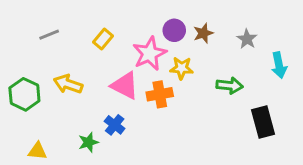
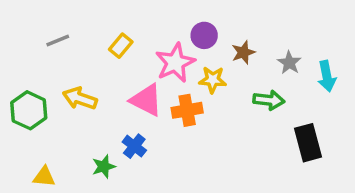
brown star: (203, 33) -> (243, 52), moved
gray star: (247, 39) -> (289, 63), moved

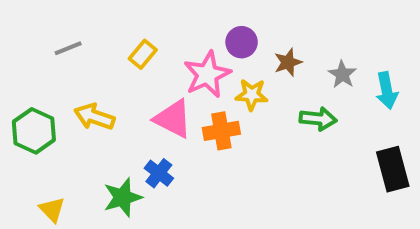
black rectangle: (308, 143) -> (393, 169), moved
green star: (104, 167) -> (123, 197), size x1.4
yellow triangle: (44, 177) -> (52, 209), turned 40

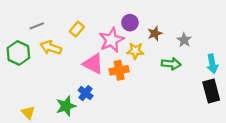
cyan arrow: (387, 91) -> (212, 64), moved
yellow arrow: (94, 117) -> (51, 48), moved
green hexagon: (34, 131) -> (18, 53), moved

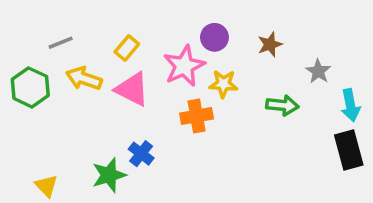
brown star: (155, 33) -> (270, 44), moved
gray star: (184, 40) -> (318, 71), moved
pink triangle: (93, 64) -> (132, 89), moved

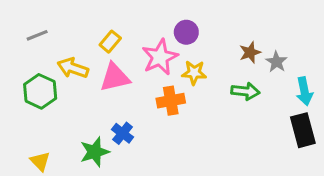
gray line: (61, 43) -> (37, 35), moved
brown star: (270, 44) -> (250, 52), moved
green hexagon: (30, 87) -> (40, 91), moved
pink triangle: (132, 89) -> (115, 77), turned -40

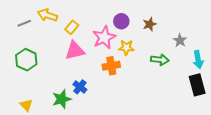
brown star: (250, 52) -> (150, 24), moved
yellow arrow: (73, 68) -> (48, 15), moved

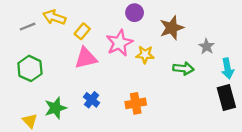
purple circle: (121, 21) -> (135, 13), moved
brown star: (150, 24) -> (172, 28), size x1.5
orange cross: (111, 66) -> (136, 103), moved
green star: (62, 99) -> (55, 108), moved

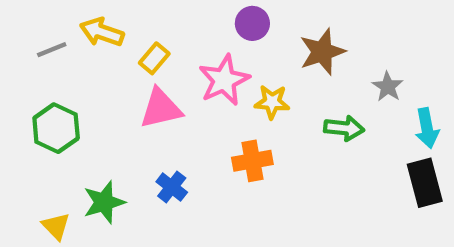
orange cross: (136, 103) -> (252, 161), moved

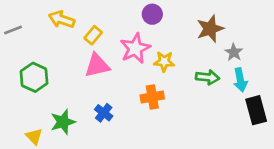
gray line: (52, 50) -> (13, 30), moved
brown star: (322, 52) -> (210, 29), moved
cyan arrow: (427, 128) -> (240, 80), moved

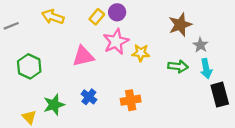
purple circle: (152, 14) -> (117, 12), moved
yellow rectangle: (93, 35) -> (97, 17), moved
orange cross: (152, 97) -> (131, 100), moved

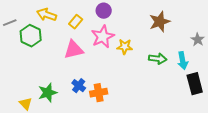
yellow rectangle: (97, 17) -> (76, 22), moved
gray star: (200, 45) -> (198, 40), moved
green hexagon: (29, 66) -> (31, 36), moved
orange cross: (131, 100) -> (99, 93), moved

